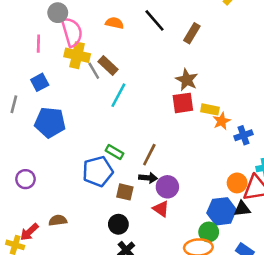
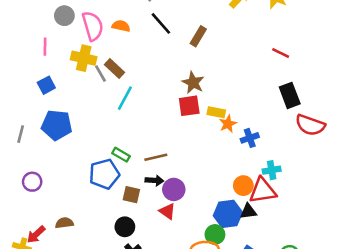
pink semicircle: (72, 32) -> (93, 26), moved
gray line: (14, 104) -> (21, 134), moved
brown line: (149, 155) -> (156, 157), turned 50

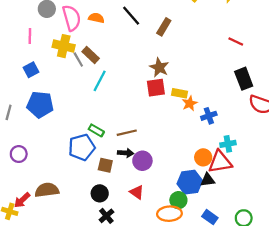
red triangle: (167, 211) -> (137, 192), moved
brown semicircle: (64, 223) -> (47, 190), size x1.5

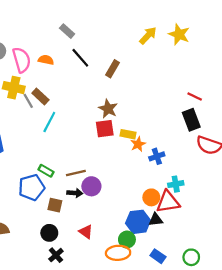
red line: (236, 42) -> (195, 96), moved
purple circle: (142, 161) -> (91, 186), moved

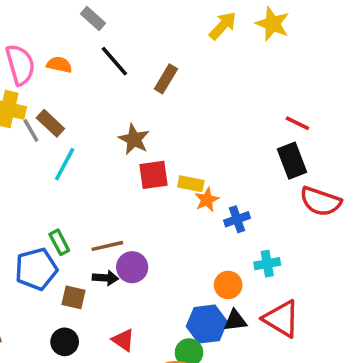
brown star: (108, 109) -> (134, 139), moved
green rectangle: (46, 171) -> (59, 242), turned 32
red triangle: (168, 202) -> (281, 319), moved, turned 40

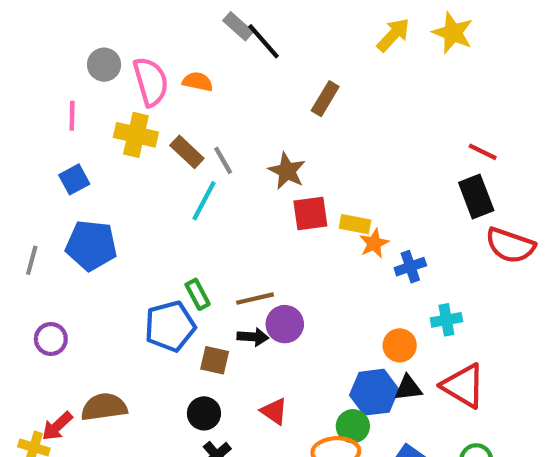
black line: (114, 61) -> (264, 41), moved
gray line: (31, 130) -> (223, 160), moved

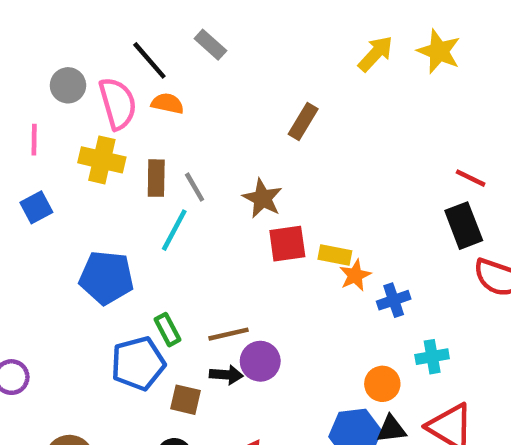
black line: (264, 41) -> (149, 60), moved
brown rectangle: (187, 152) -> (156, 178), turned 48
blue pentagon: (91, 245) -> (106, 278), moved

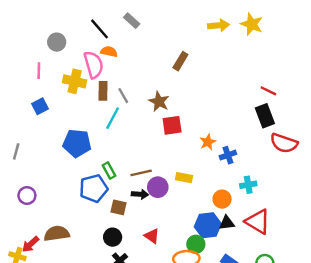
yellow arrow: (376, 54) -> (218, 25), turned 42
pink semicircle: (118, 103) -> (94, 65), moved
yellow rectangle: (335, 255) -> (184, 178), moved

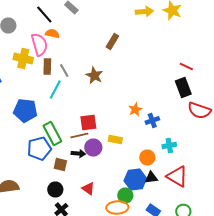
red square: (172, 125) -> (88, 122), moved
green rectangle: (109, 171) -> (52, 134), size x1.6

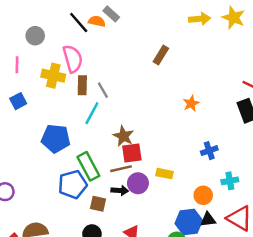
orange semicircle: (52, 34) -> (97, 21), moved
brown star: (94, 76) -> (123, 136), moved
orange star: (135, 110) -> (191, 103), moved

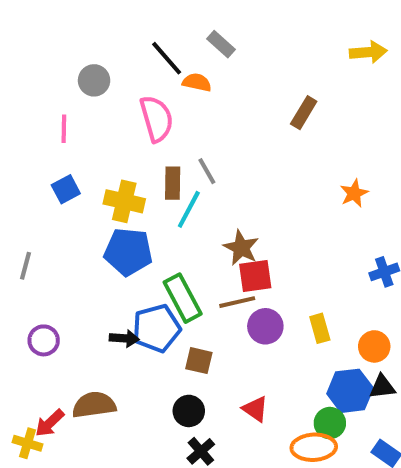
orange semicircle: (97, 21) -> (197, 82), moved
yellow cross: (53, 76) -> (124, 201), moved
brown rectangle: (82, 85) -> (173, 183), moved
yellow rectangle: (165, 174) -> (320, 328), moved, turned 63
black arrow: (120, 190) -> (124, 338), moved

